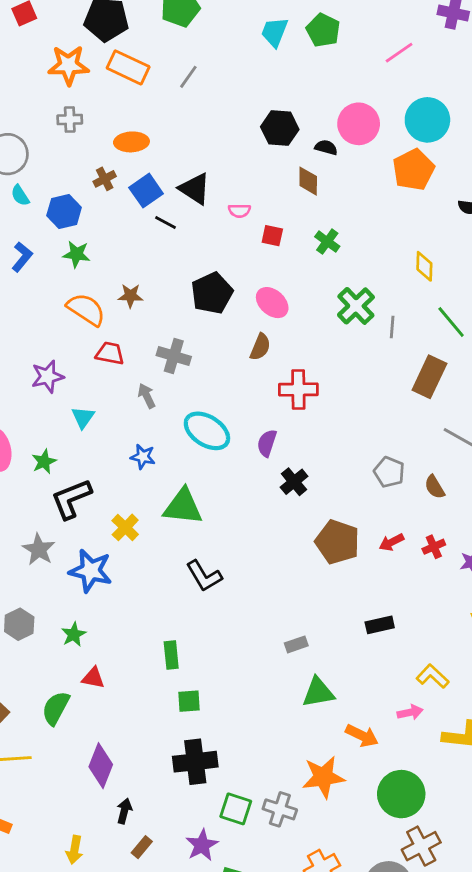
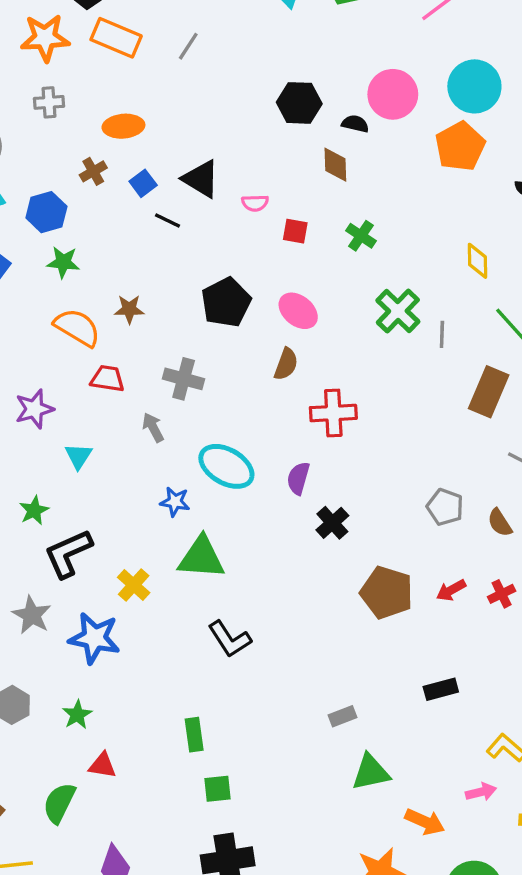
blue square: (146, 191) -> (143, 183), size x0.7
blue star: (143, 457) -> (175, 502), moved

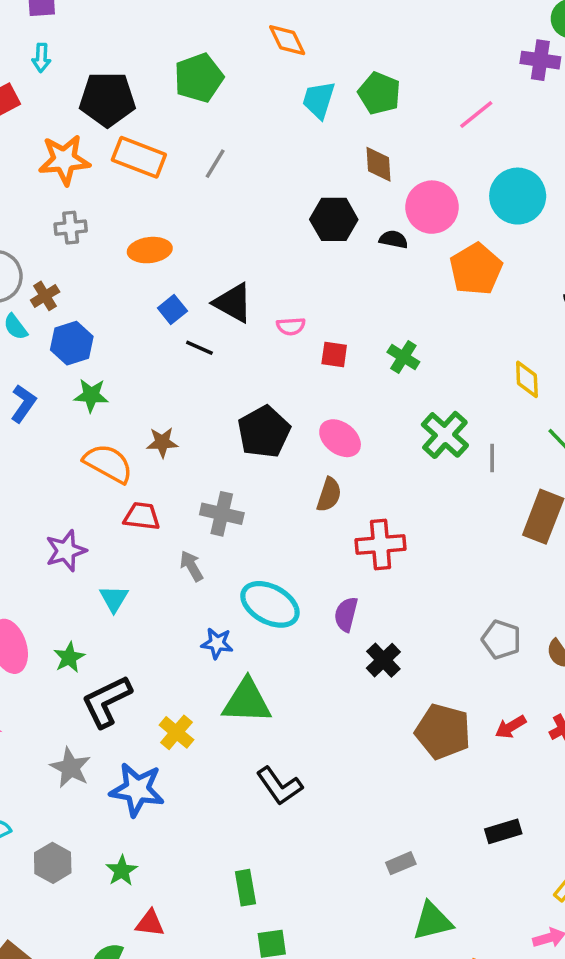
orange pentagon: (460, 146) -> (476, 269), moved
brown diamond: (335, 165) -> (378, 164), moved
brown cross: (93, 171) -> (45, 296), moved

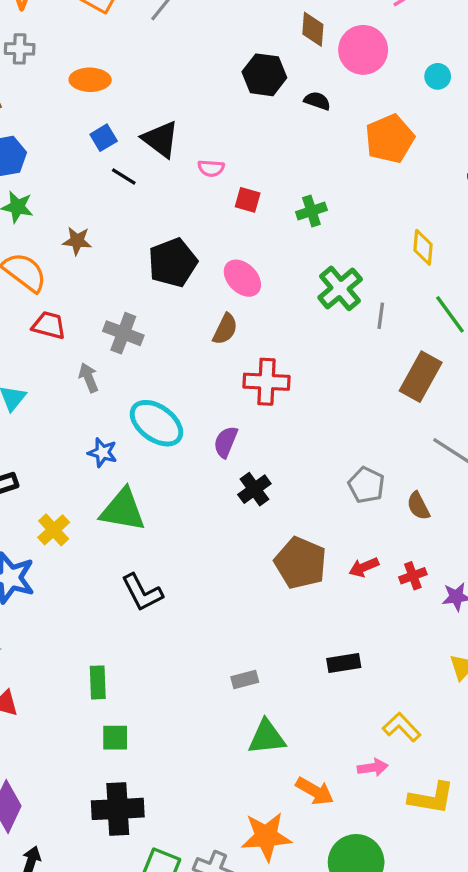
cyan circle: (518, 196) -> (438, 76), size x0.5
pink circle: (432, 207) -> (363, 50), moved
green cross: (403, 357) -> (311, 211), turned 32
brown star: (162, 442) -> (77, 241), moved

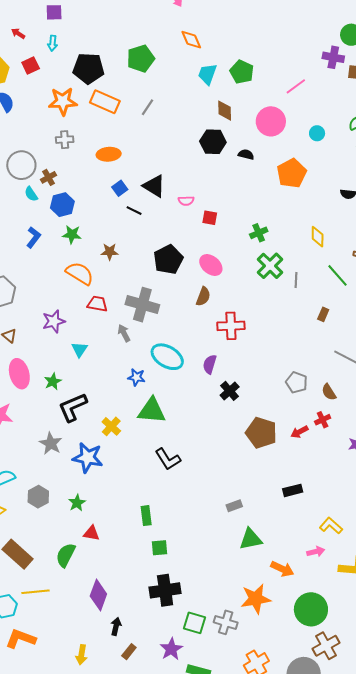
brown diamond: (313, 29) -> (225, 111), moved
green cross: (311, 211) -> (259, 233), moved
gray cross: (123, 333) -> (142, 305), size x1.4
brown rectangle: (421, 377) -> (323, 314), size x0.5
red cross: (413, 576) -> (323, 420), moved

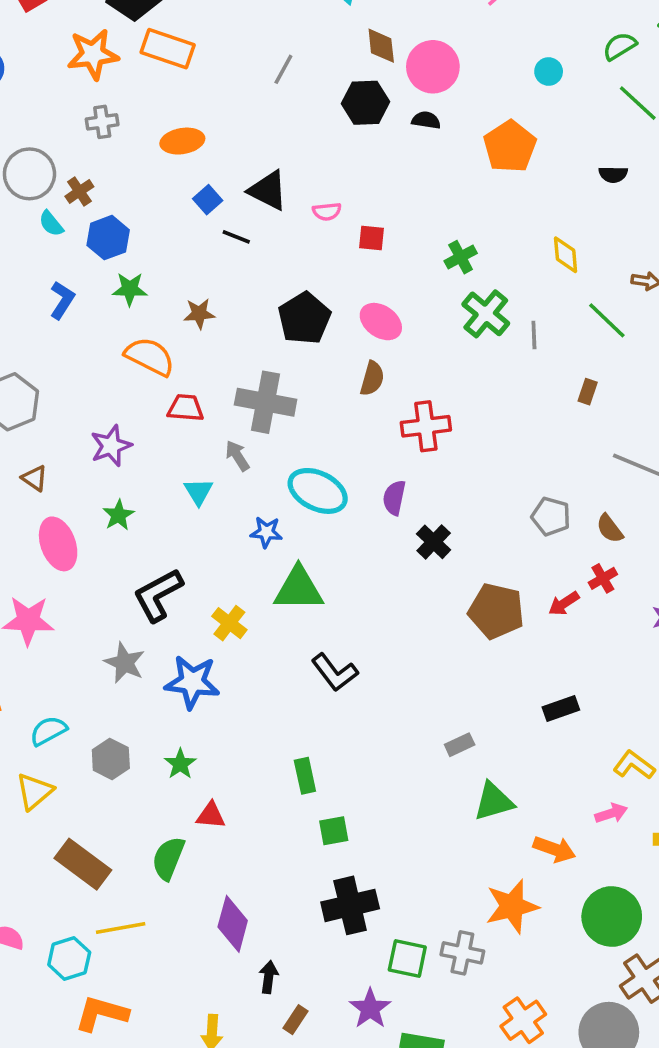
gray line: (148, 107) -> (283, 69), moved
pink circle: (271, 121) -> (433, 67), moved
cyan triangle: (79, 350) -> (198, 492), moved
green star: (53, 381) -> (118, 515), moved

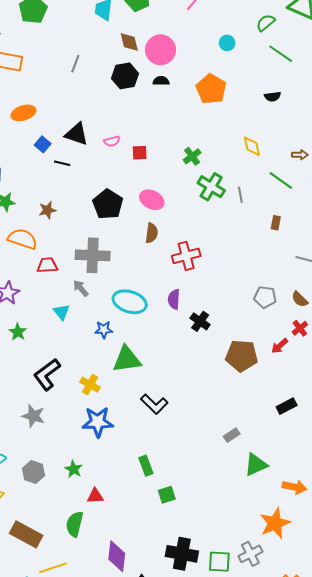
blue star: (192, 682) -> (98, 422), moved
black cross: (350, 905) -> (182, 554), moved, turned 32
gray cross: (462, 953) -> (250, 554), turned -30

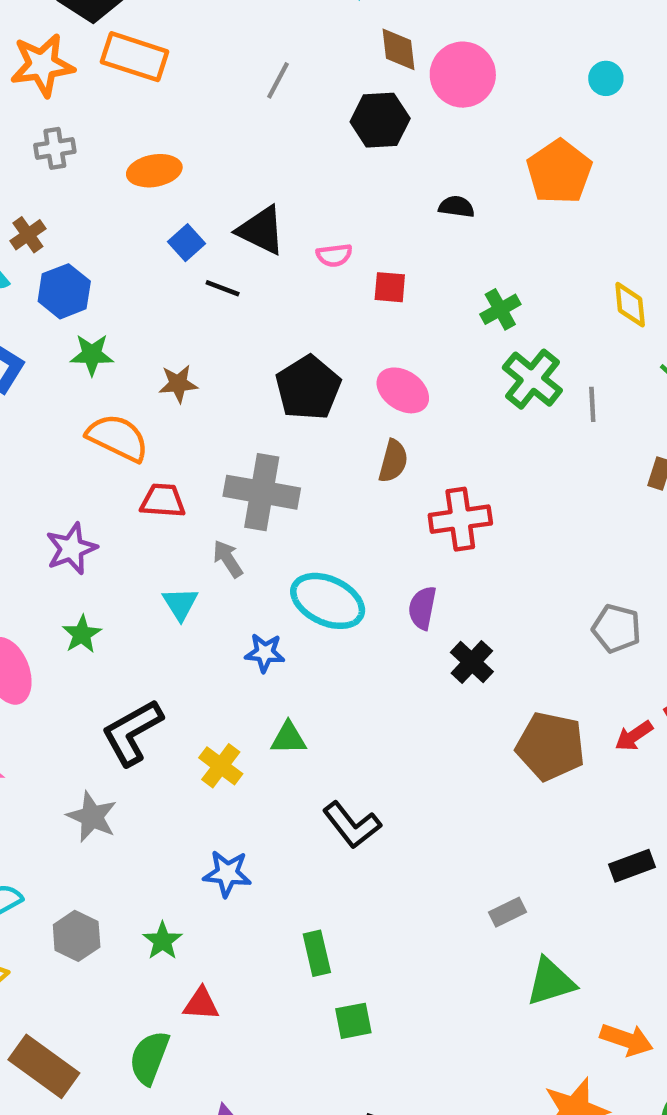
black semicircle: (161, 81) -> (456, 207), moved
green triangle: (127, 359) -> (288, 738), moved, size x0.6
blue star: (98, 422) -> (227, 874), moved, size x0.7

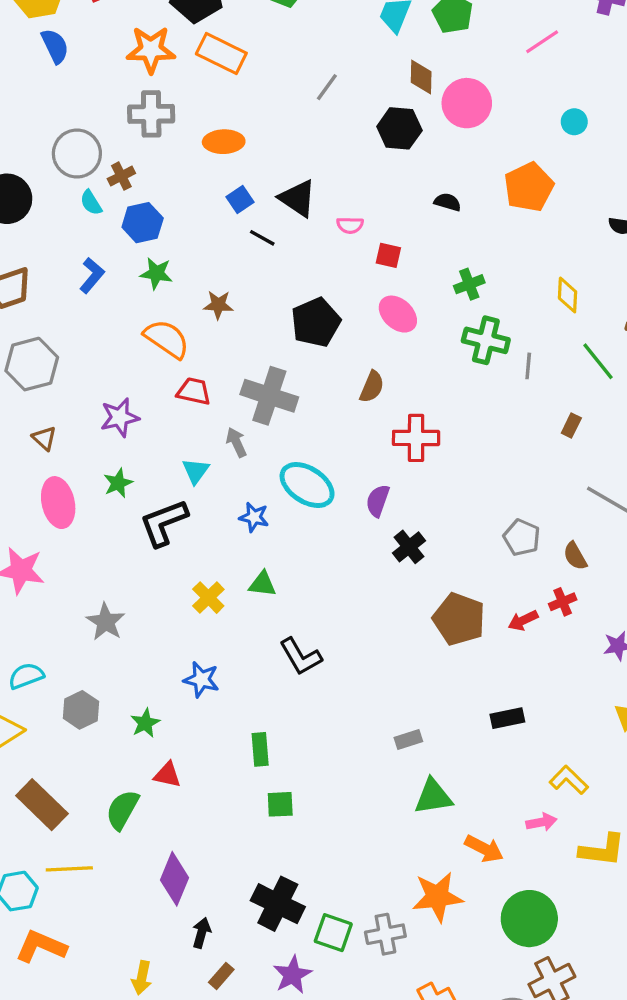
gray cross: (55, 148) -> (151, 114), size x1.5
green cross: (532, 379) -> (486, 340), turned -33
pink ellipse: (403, 390) -> (398, 314), moved
black L-shape: (132, 732) -> (164, 523), moved

